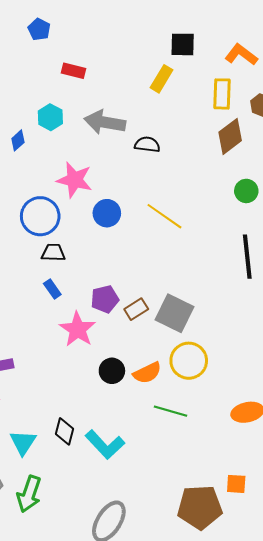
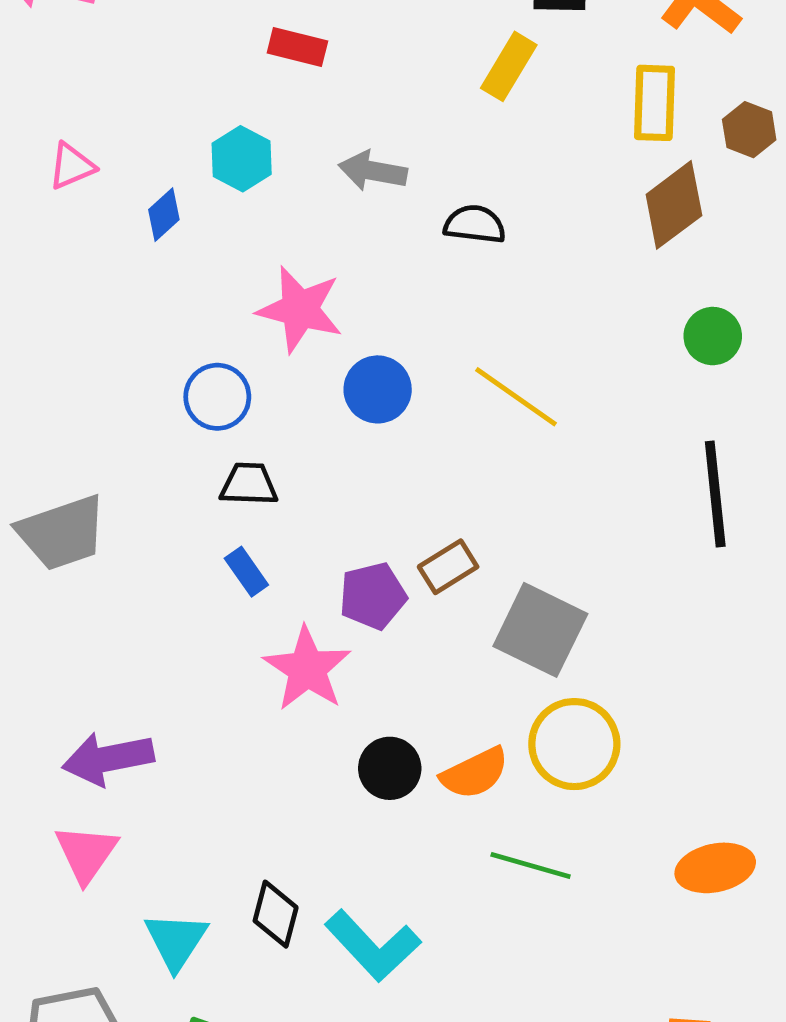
gray arrow: (105, 122) -> (373, 171), size x0.7
blue circle: (40, 216) -> (217, 397), size x0.7
brown rectangle: (136, 309) -> (448, 567), moved

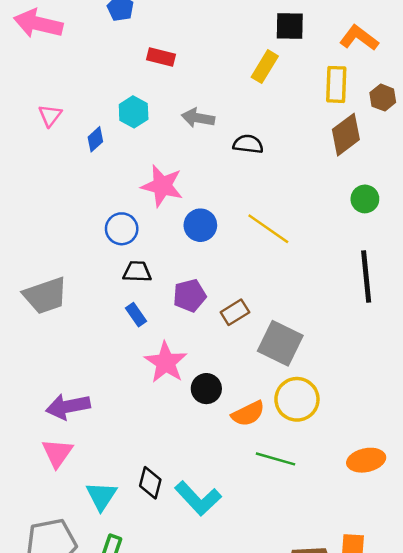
pink triangle: (72, 166) -> (50, 115), turned -30
purple pentagon: (373, 596) -> (190, 296), moved
black circle: (390, 768) -> (206, 389), moved

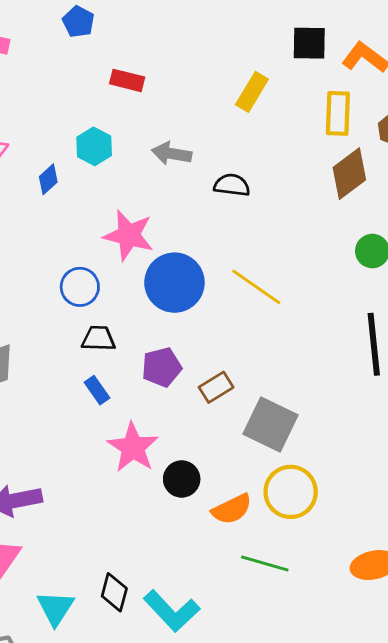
black square: (290, 26) -> (309, 43), moved
blue circle: (200, 225) -> (174, 283), size x1.5

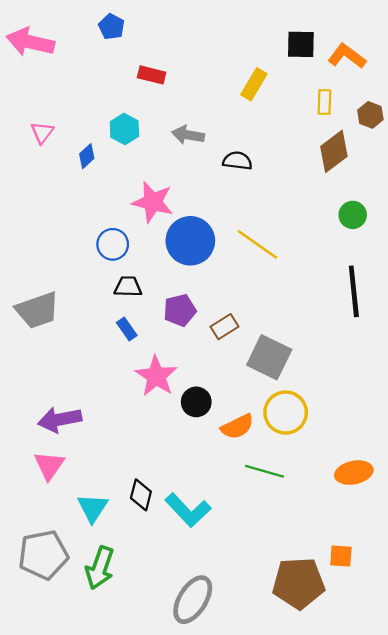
yellow rectangle: (338, 113) -> (324, 102), size x0.7

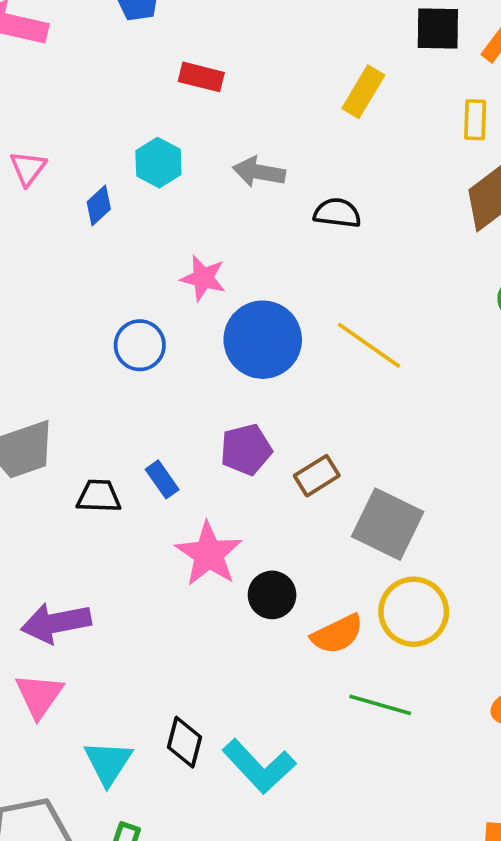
pink star: (153, 202) -> (203, 278), size x0.7
black trapezoid: (128, 287) -> (99, 496), moved

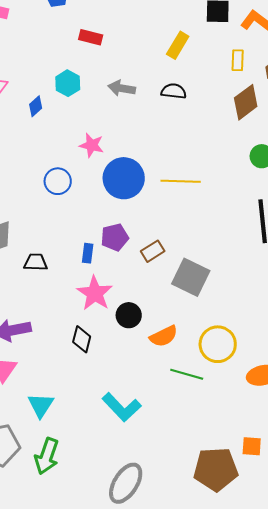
black semicircle: (337, 213) -> (174, 91), moved
yellow line: (369, 345) -> (181, 181), turned -33
blue rectangle: (162, 479) -> (88, 253), moved, turned 42
yellow circle: (414, 612) -> (218, 344), moved
black diamond: (184, 742) -> (82, 339), moved

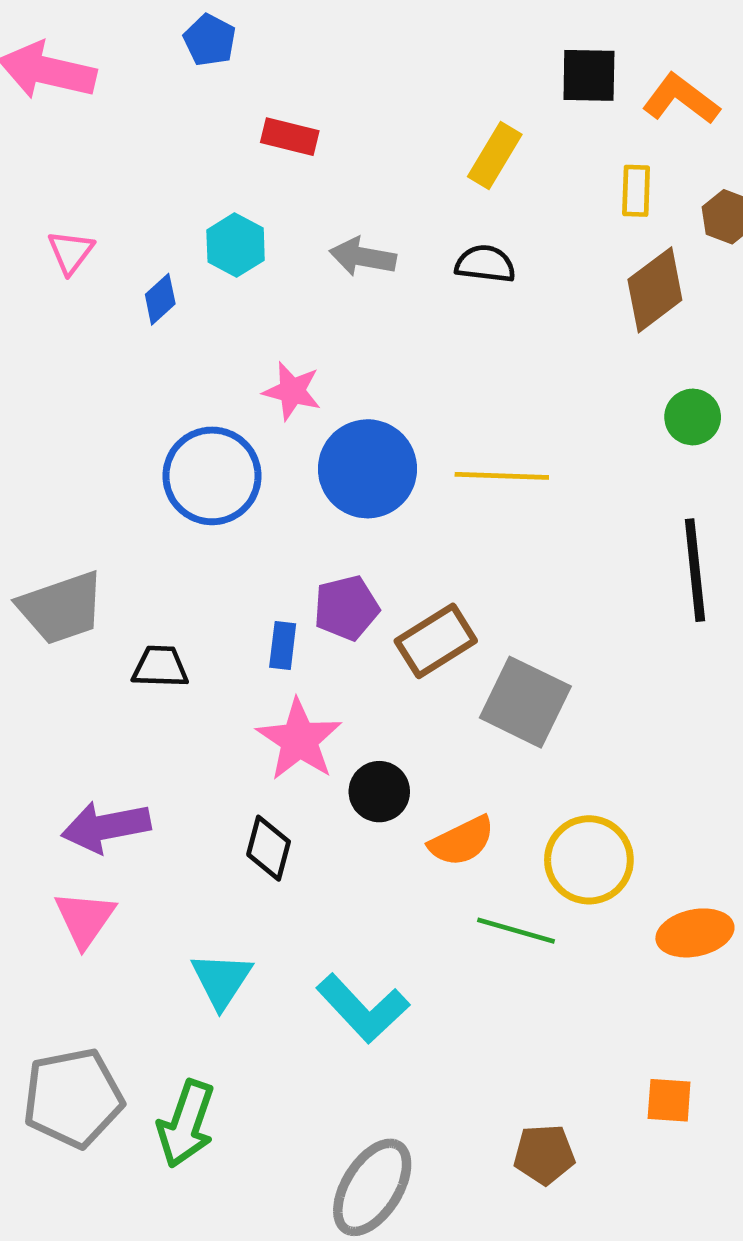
blue circle: (58, 181) -> (212, 476), size x1.5
brown rectangle: (153, 251) -> (436, 641), size x1.4
cyan triangle: (41, 405) -> (221, 980), moved
brown pentagon: (216, 469) -> (544, 1154), moved, size x0.6

